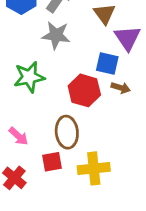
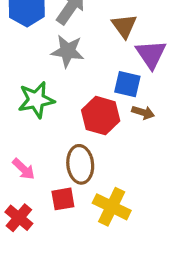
yellow cross: (94, 168) -> (112, 207), turned 32

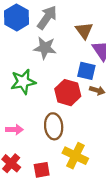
pink arrow: (24, 169) -> (14, 130), turned -42
red square: (63, 199) -> (42, 170), moved

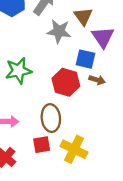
gray star: (45, 48) -> (59, 31), moved
red square: (42, 170) -> (42, 145), moved

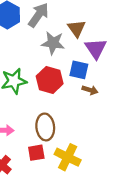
red hexagon: (66, 82) -> (50, 80), moved

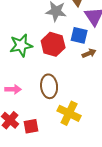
brown arrow: (90, 90) -> (89, 53), turned -40
red square: (36, 153) -> (31, 126), moved

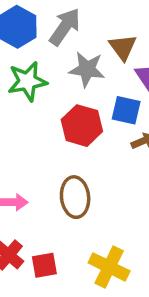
green star: (21, 45) -> (27, 81), moved
yellow cross: (69, 113) -> (109, 267), moved

